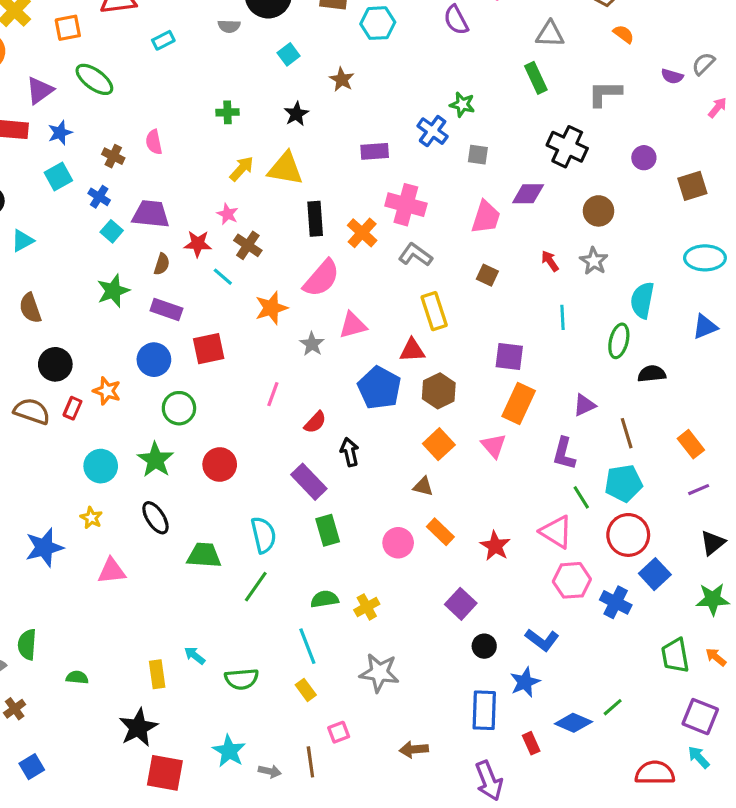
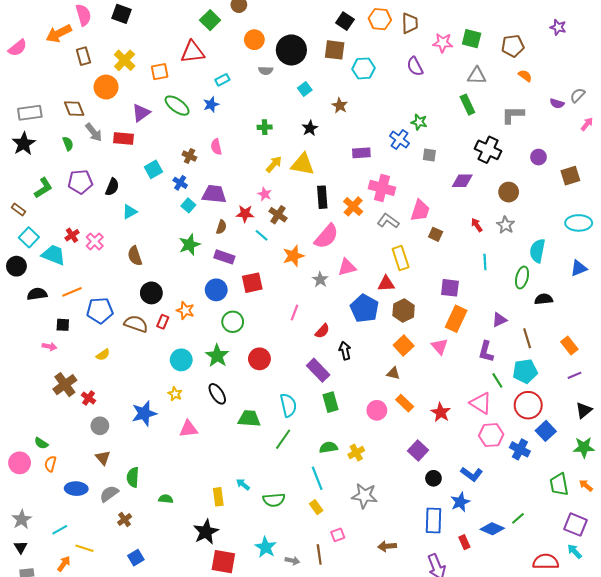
blue star: (60, 133) -> (211, 105), moved
pink trapezoid: (486, 217) -> (420, 211), moved

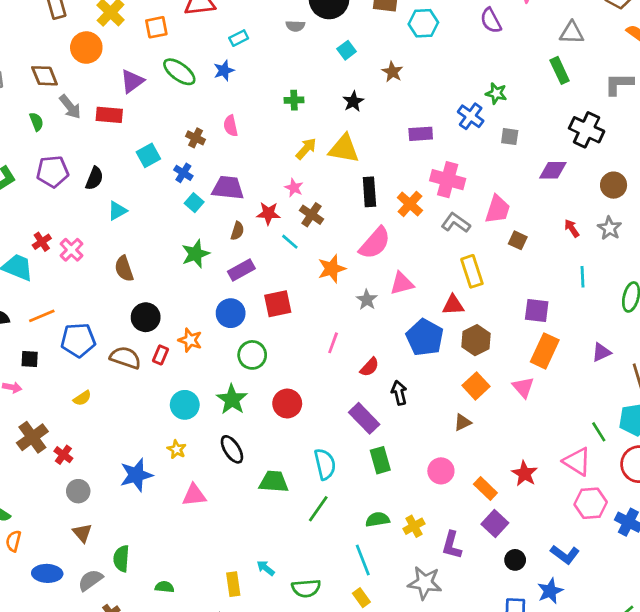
purple rectangle: (224, 257) -> (241, 270), turned -48
purple L-shape: (486, 352) -> (452, 545), moved
brown triangle: (393, 373) -> (463, 422), turned -40
orange rectangle: (405, 403) -> (485, 488), moved

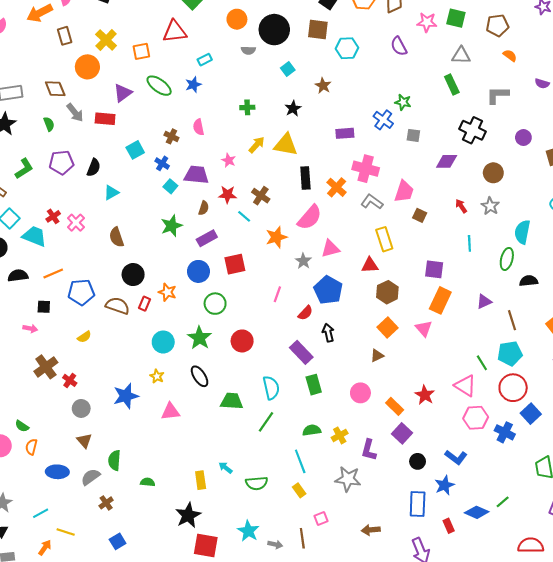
pink star: (294, 188) -> (229, 160), moved
blue pentagon: (425, 337) -> (328, 290), moved

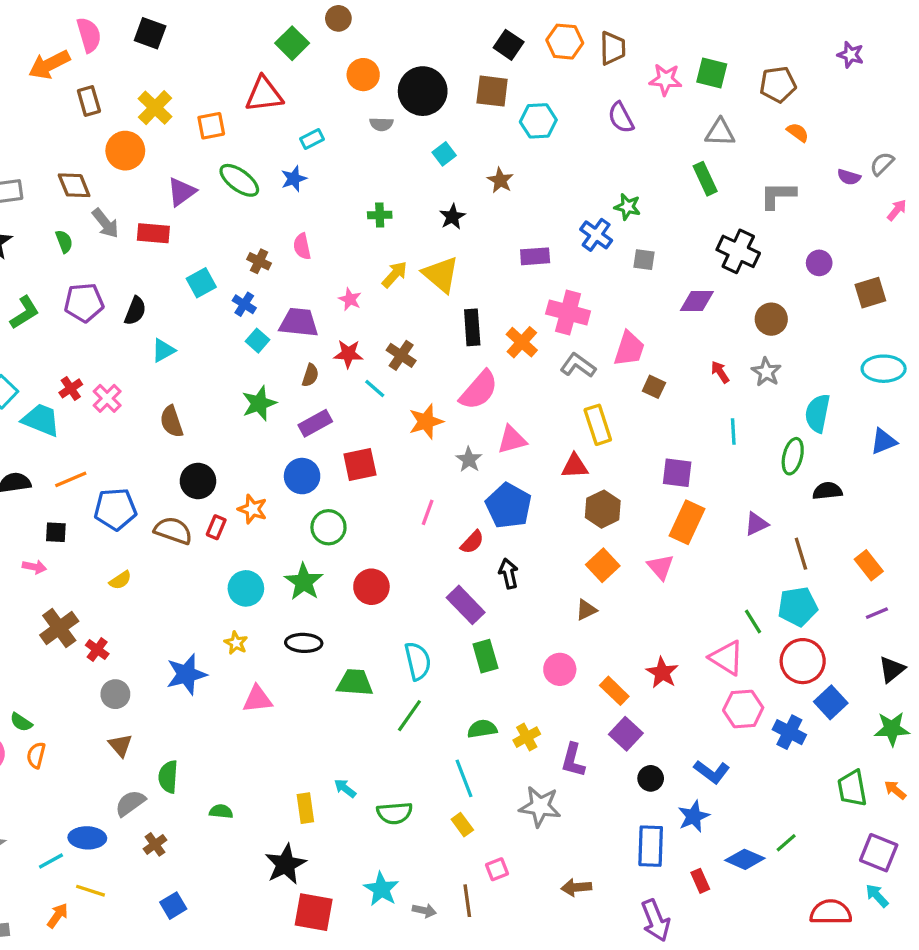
yellow triangle: (286, 145) -> (441, 274), turned 30
black ellipse: (200, 376) -> (304, 643), turned -55
blue ellipse: (57, 472) -> (87, 838), moved

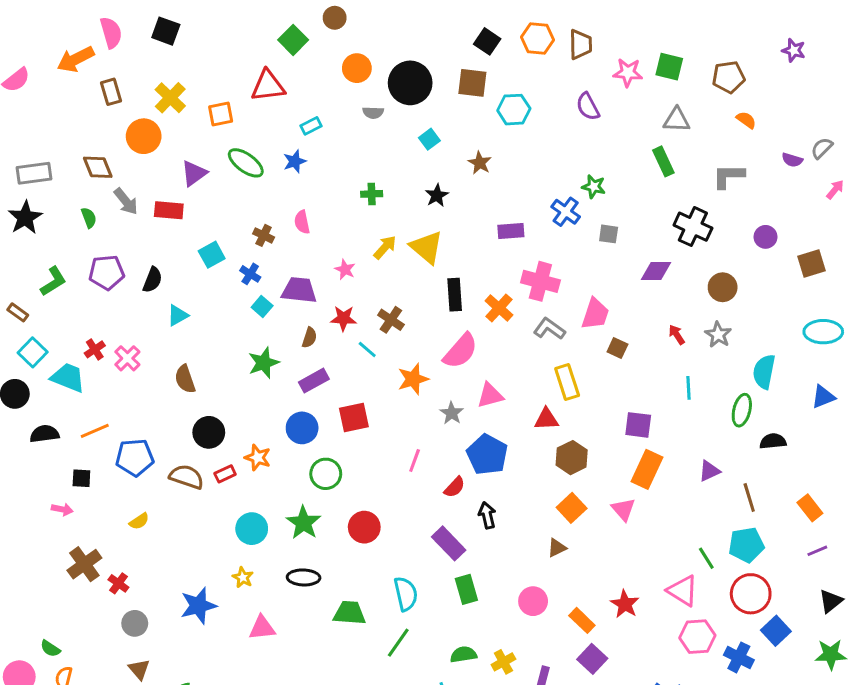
red rectangle: (216, 527) -> (225, 474), turned 42

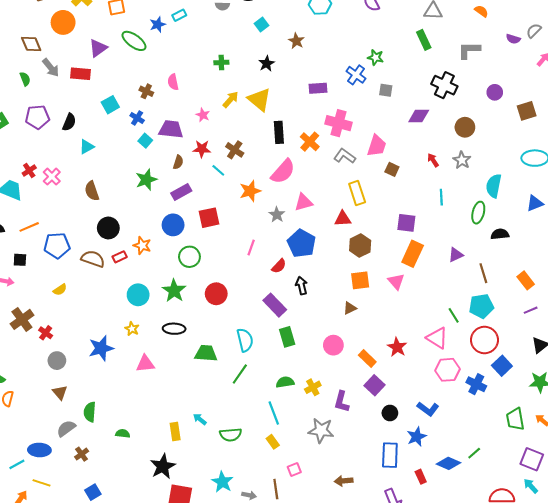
blue star: (295, 161) -> (158, 24), moved
orange square: (572, 508) -> (360, 280), turned 36

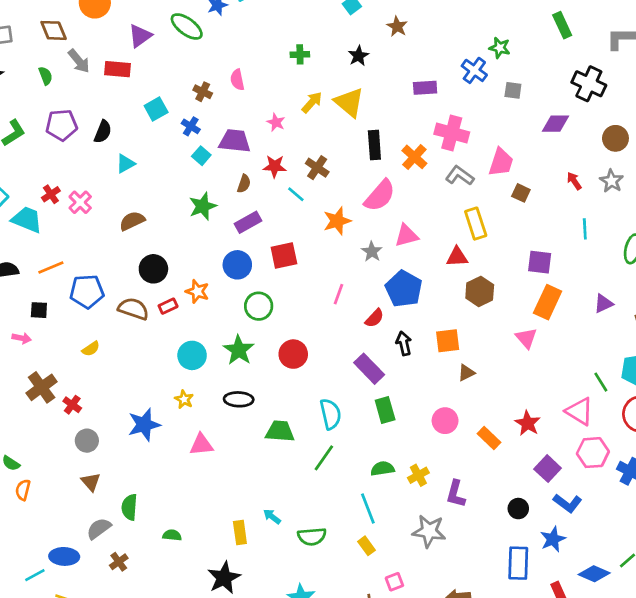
brown semicircle: (92, 191) -> (132, 221), turned 84
orange square: (360, 280) -> (448, 341), moved
purple square: (374, 385) -> (548, 469), moved

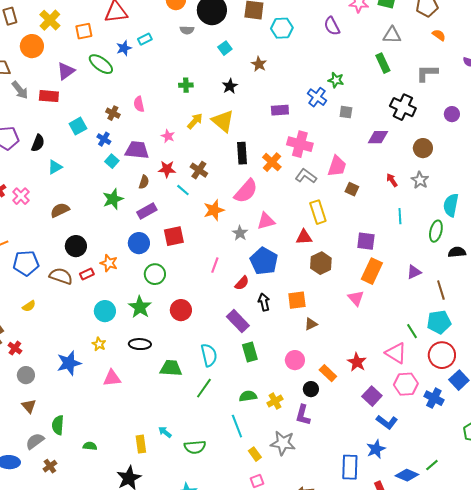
black circle: (518, 509) -> (311, 389), moved
yellow rectangle: (366, 546) -> (255, 454), moved

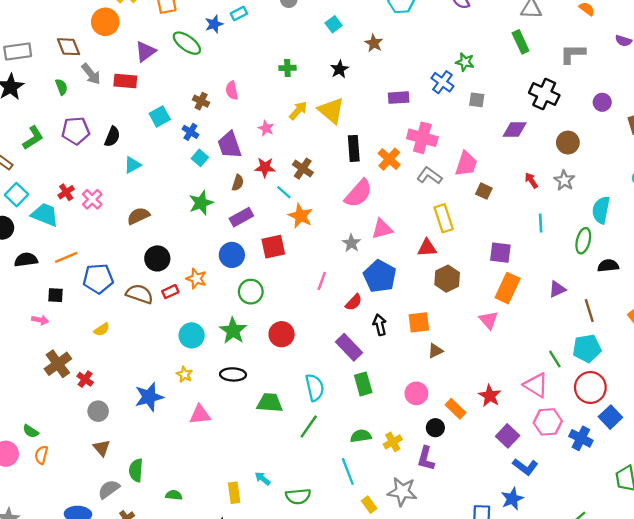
purple trapezoid: (137, 150) -> (229, 145), turned -115
orange star: (214, 210) -> (300, 216), moved, turned -30

